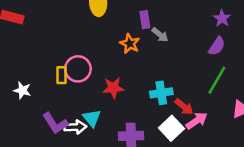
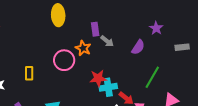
purple semicircle: (217, 46) -> (138, 47), moved
pink circle: (78, 69) -> (64, 60), moved
red star: (113, 88) -> (98, 78), moved

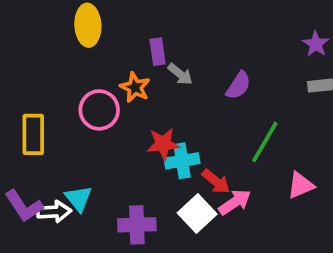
purple star: (156, 28) -> (316, 44), moved
yellow rectangle: (29, 73) -> (33, 134), size x1.5

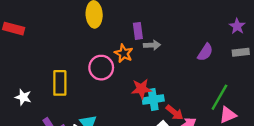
gray arrow: (180, 74) -> (152, 45), turned -42
purple semicircle: (239, 85) -> (205, 52), moved
green line: (265, 142) -> (219, 97), moved

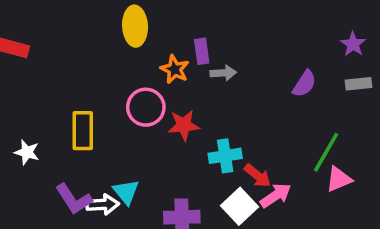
orange star: (124, 53) -> (175, 69), moved
red star: (141, 89) -> (184, 125), moved

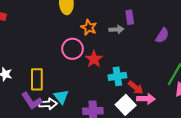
purple rectangle: (202, 51) -> (130, 17), moved
red star: (184, 125) -> (94, 59), turned -30
yellow rectangle: (83, 131) -> (37, 79), moved
pink arrow: (276, 195) -> (146, 99), turned 36

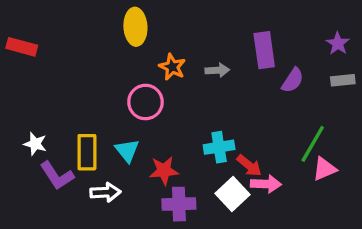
purple rectangle: (130, 17) -> (264, 50), moved, size x1.5
red star: (94, 59) -> (164, 171), moved, turned 30
cyan triangle: (61, 97) -> (127, 151), moved
purple L-shape: (32, 101) -> (57, 176), moved

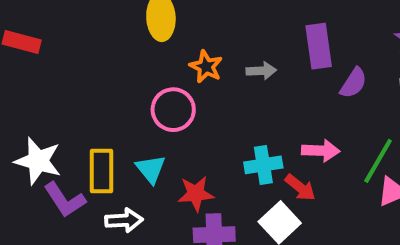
white star: (35, 144) -> (38, 161), size x1.6
pink arrow: (266, 184) -> (321, 151), moved

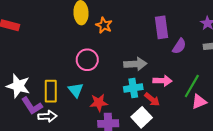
orange star: (206, 67) -> (104, 25), moved
gray arrow: (261, 71) -> (135, 64), moved, size x1.5
white arrow: (124, 220) -> (48, 116), moved

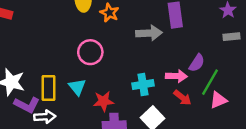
purple semicircle: (179, 46) -> (197, 63), moved
gray arrow: (135, 64) -> (149, 33), moved
red arrow: (152, 100) -> (182, 98), moved
purple L-shape: (32, 106) -> (27, 105), turned -30

